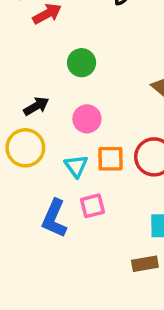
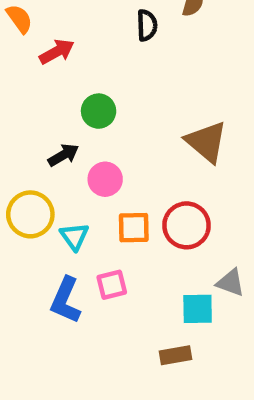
black arrow: (36, 106) -> (63, 155), moved
cyan triangle: (76, 166) -> (74, 236), moved

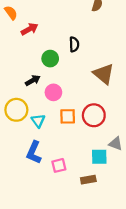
black semicircle: (147, 25) -> (74, 44), moved
pink square: (112, 285) -> (59, 165), moved

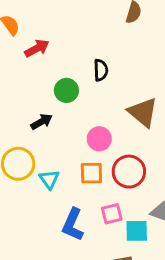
pink circle: (53, 92) -> (99, 139), moved
blue L-shape: (34, 152) -> (73, 225), moved
pink square: (59, 165) -> (112, 214), moved

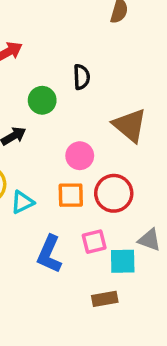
cyan triangle: (49, 179) -> (22, 202), turned 40

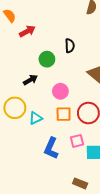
pink circle: (80, 156) -> (60, 91), moved
brown rectangle: (105, 299) -> (80, 183), moved, turned 32

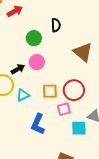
black arrow: (30, 80) -> (18, 69), moved
pink circle: (60, 91) -> (37, 62), moved
pink square: (77, 141) -> (64, 109), moved

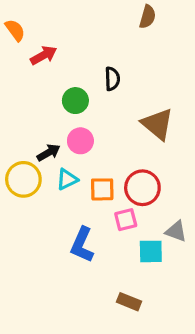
cyan triangle: (23, 95) -> (67, 179), moved

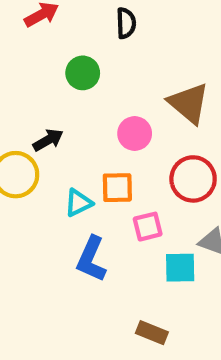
black semicircle: (112, 79) -> (126, 23), moved
pink circle: (80, 141) -> (135, 133), moved
cyan triangle: (67, 179) -> (78, 203), moved
red circle: (142, 188) -> (193, 179), moved

